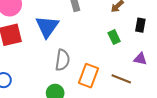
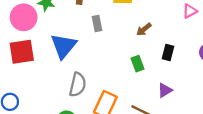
purple triangle: (140, 59) -> (165, 90), turned -48

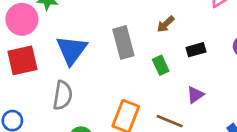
gray rectangle: (97, 23) -> (123, 42), moved, size x1.6
black rectangle: (168, 53) -> (196, 50), turned 63
gray semicircle: (78, 85) -> (63, 95), moved

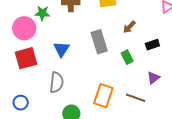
blue triangle: (72, 50) -> (61, 49), size x0.7

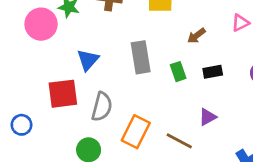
brown arrow: (129, 27) -> (196, 36), moved
green rectangle: (127, 57) -> (178, 72), moved
red square: (26, 58) -> (63, 94), moved
gray semicircle: (56, 82) -> (102, 107), moved

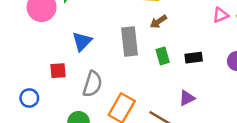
brown arrow: (196, 36) -> (158, 22), moved
red square: (63, 94) -> (58, 71), size x0.6
blue circle: (21, 125) -> (29, 98), moved

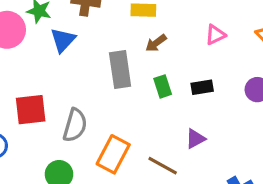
pink triangle: (221, 15) -> (215, 35), moved
blue triangle: (82, 41) -> (63, 40), moved
red square: (58, 71) -> (31, 110), size x1.5

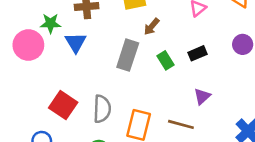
gray rectangle: (120, 70) -> (128, 55), turned 40
red square: (31, 110) -> (63, 105), turned -36

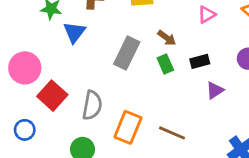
brown arrow: (152, 27) -> (167, 38), moved, turned -102
pink circle: (28, 45) -> (25, 68), moved
purple triangle: (202, 96) -> (215, 90), moved

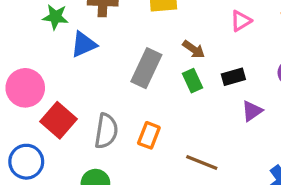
blue triangle: (74, 32) -> (84, 44), turned 30
orange rectangle: (128, 127) -> (149, 135), moved, size x0.7
blue circle: (25, 130) -> (26, 162), size x1.4

